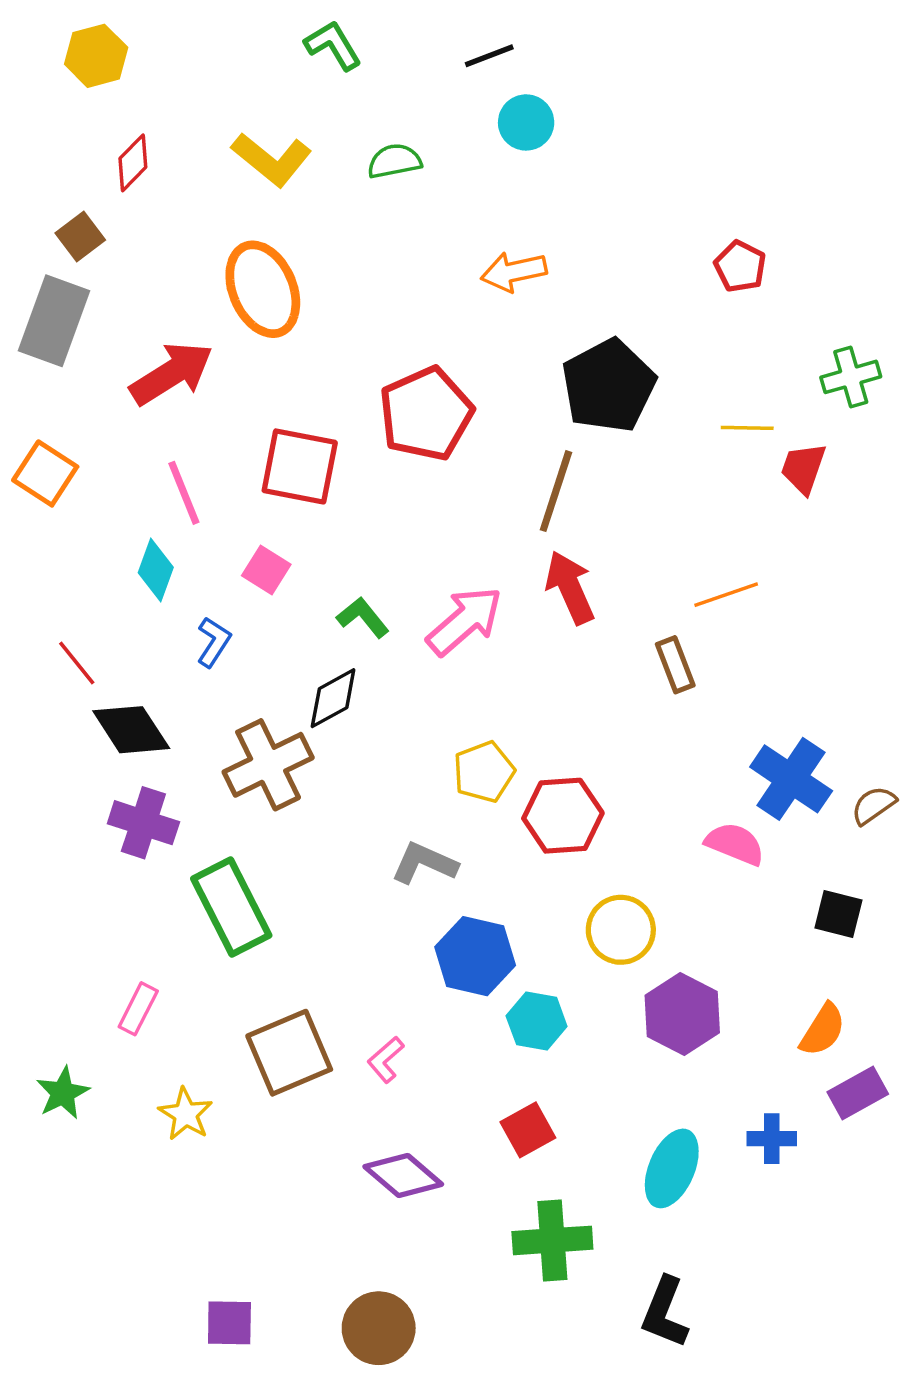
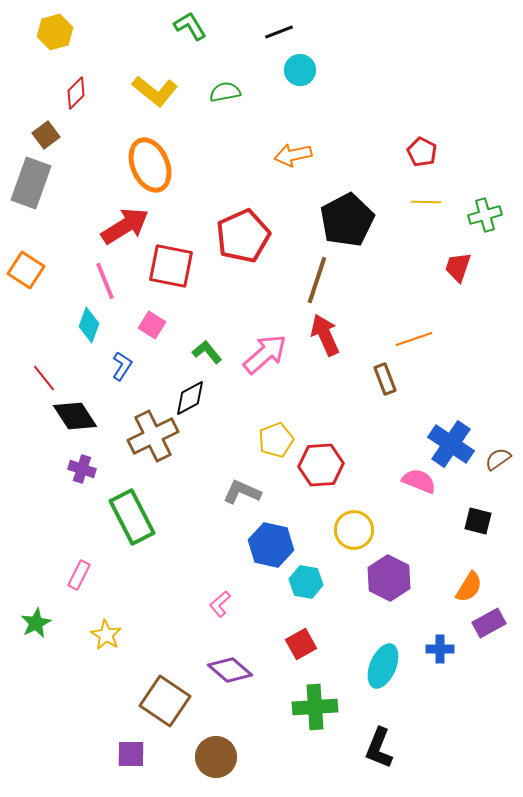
red arrow: (172, 373) -> (125, 226), moved
yellow line: (747, 428) -> (426, 202), moved
purple cross: (143, 823) -> (82, 469), size x0.7
brown square: (289, 1053) -> (165, 701), moved, turned -33

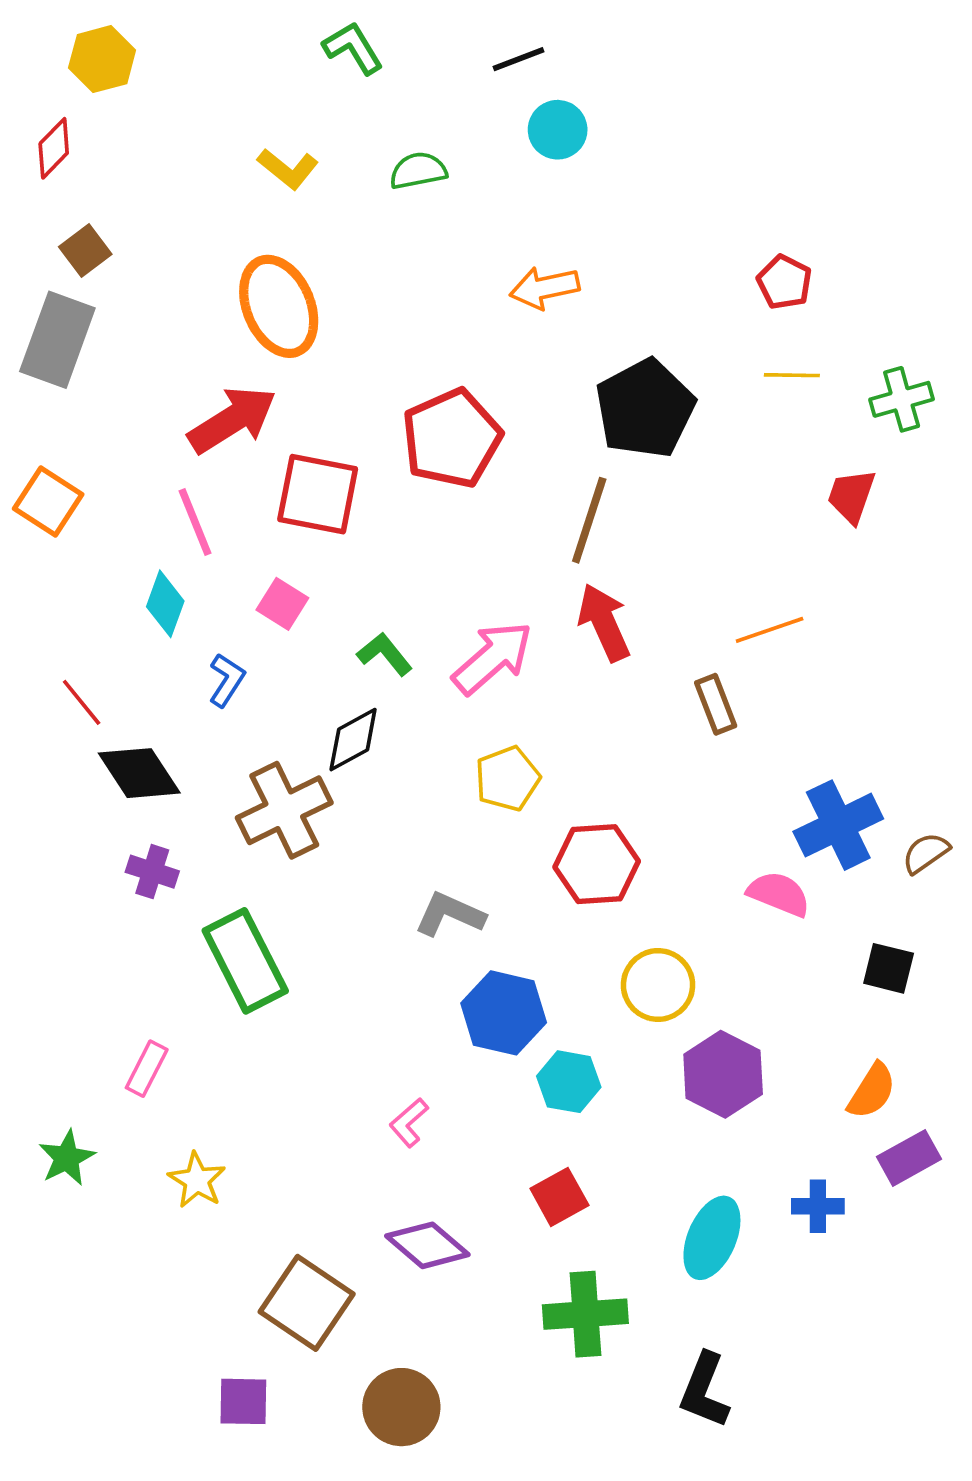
yellow L-shape: (155, 91) -> (288, 169), size x0.7
red diamond: (76, 93) -> (54, 148), moved
yellow pentagon: (276, 440) -> (507, 779), moved
blue cross: (451, 444) -> (838, 825), turned 30

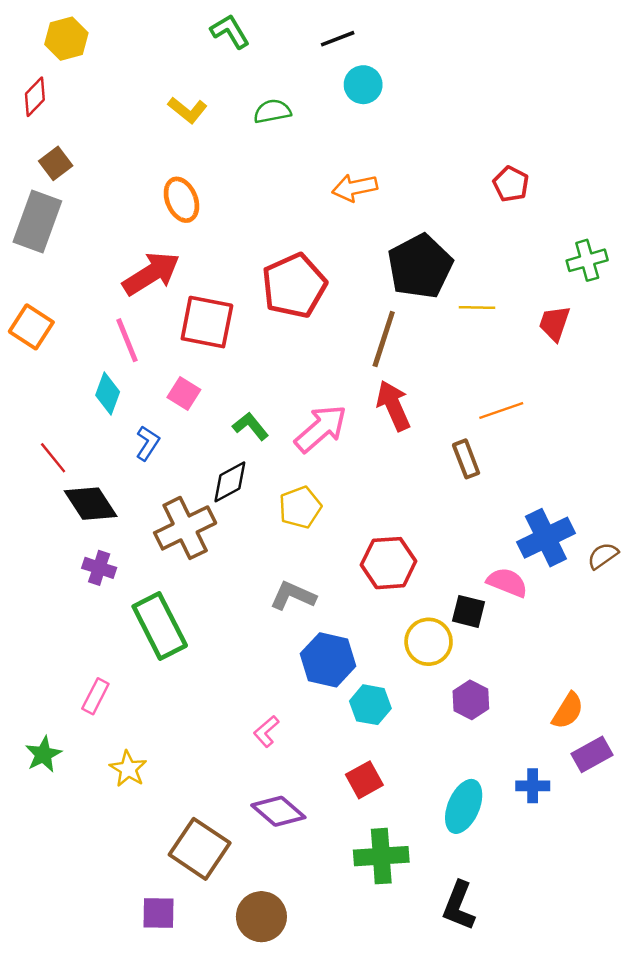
orange ellipse: (279, 306) -> (181, 200), size x0.7
yellow line: (792, 375) -> (477, 308), moved
yellow pentagon: (507, 779) -> (300, 507), moved
black square: (889, 968) -> (468, 611), moved
purple hexagon: (723, 1074) -> (471, 700), size x0.7

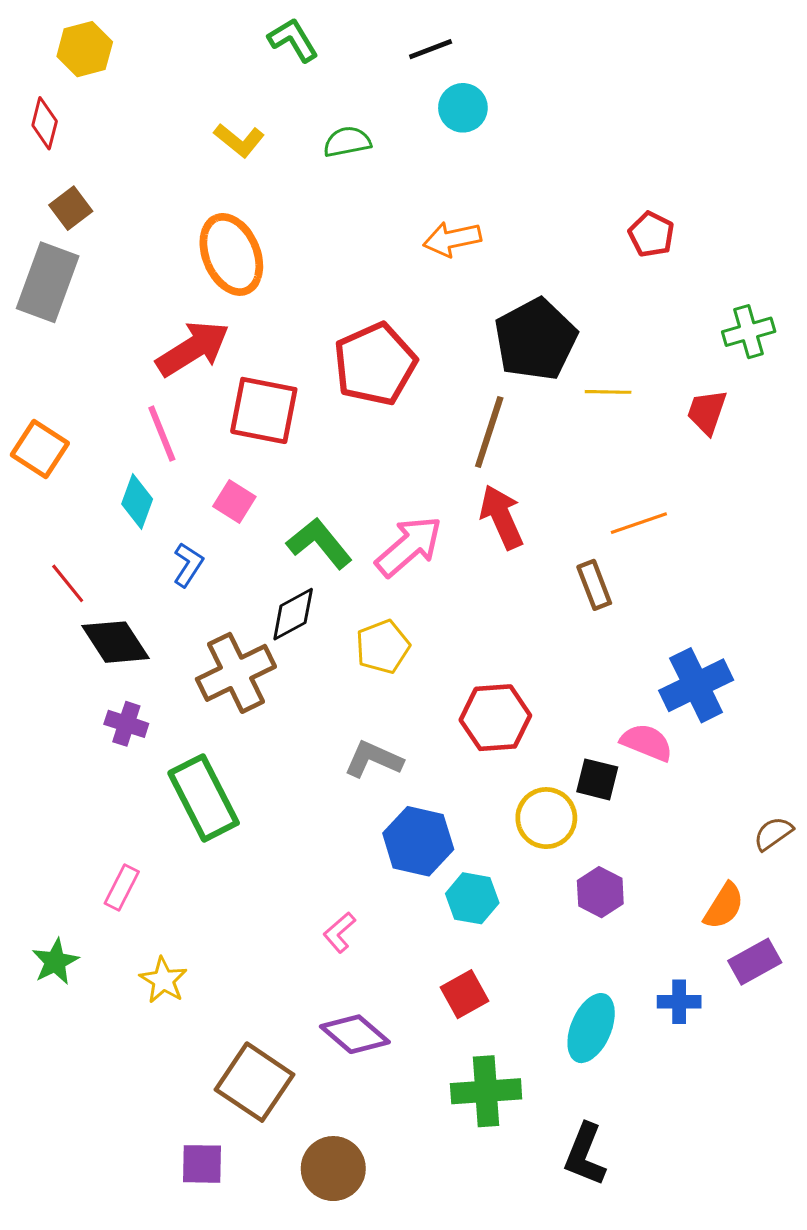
red diamond: (35, 97) -> (45, 123), turned -30
orange ellipse: (181, 200) -> (231, 254), size x1.4
orange square: (31, 327) -> (40, 449), moved
green L-shape: (251, 426) -> (319, 543), size x1.4
brown semicircle: (603, 556) -> (773, 833), moved

